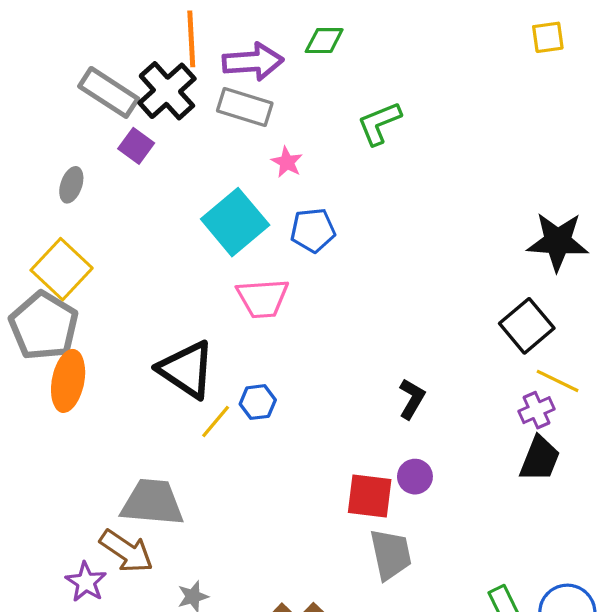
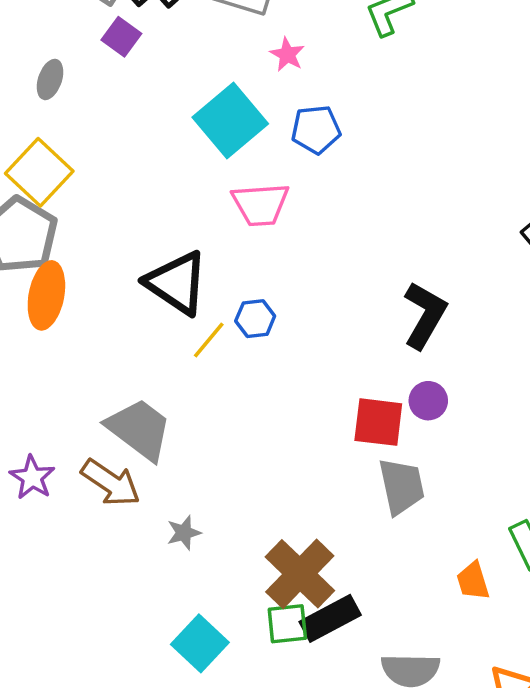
black L-shape: (412, 399) -> (425, 315), size x1.5
gray trapezoid: (152, 503) -> (139, 429), turned 32
purple star: (86, 582) -> (32, 477), moved

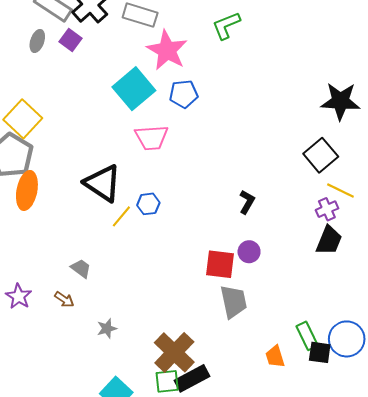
pink star: (287, 54) -> (167, 50), size x2.0
gray ellipse: (50, 79) -> (37, 41), moved
black L-shape: (425, 315) -> (247, 202), size x0.6
gray trapezoid: (139, 429) -> (81, 268), size x0.5
brown arrow: (111, 483) -> (64, 299), size x0.6

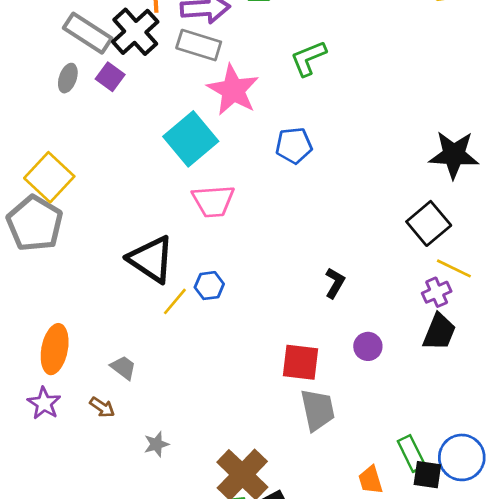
blue pentagon: (184, 94) -> (294, 145), moved
orange ellipse: (27, 190) -> (55, 349), moved
purple circle: (249, 252) -> (368, 346), moved

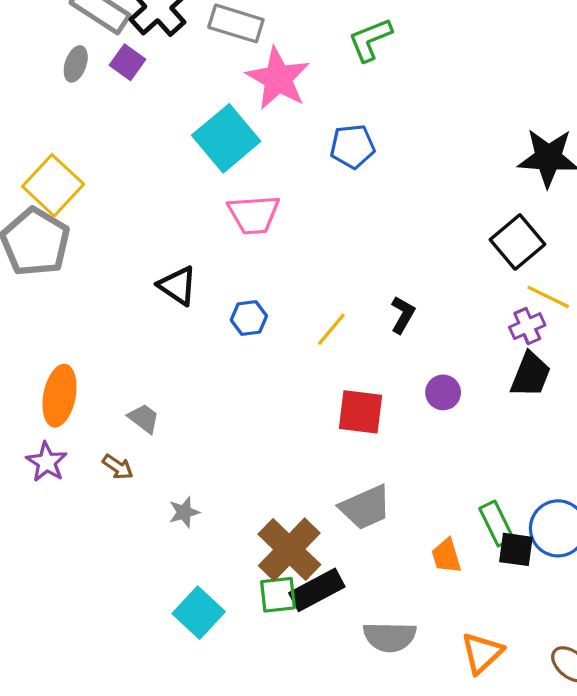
black triangle: (151, 259) -> (178, 286), size x0.7
yellow line: (175, 301) -> (331, 329), moved
gray trapezoid: (318, 410) -> (365, 507), moved, turned 78

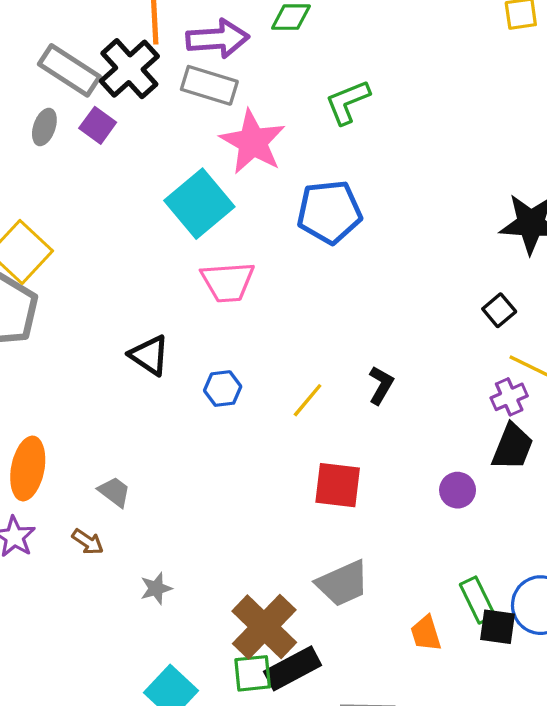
blue pentagon: (352, 146) -> (329, 212), size x1.4
black square: (518, 242) -> (499, 310), size x0.6
purple circle: (443, 392) -> (458, 490), moved

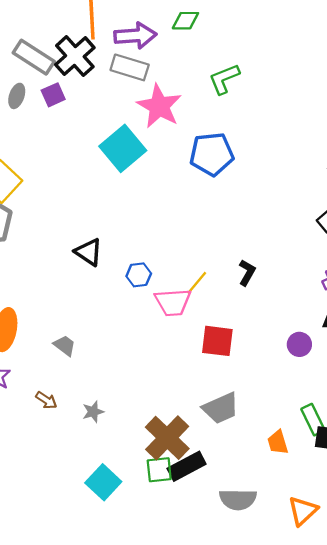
purple square: (98, 125) -> (53, 95), turned 30
pink trapezoid: (228, 282) -> (173, 302), moved
brown arrow: (88, 542) -> (46, 400), moved

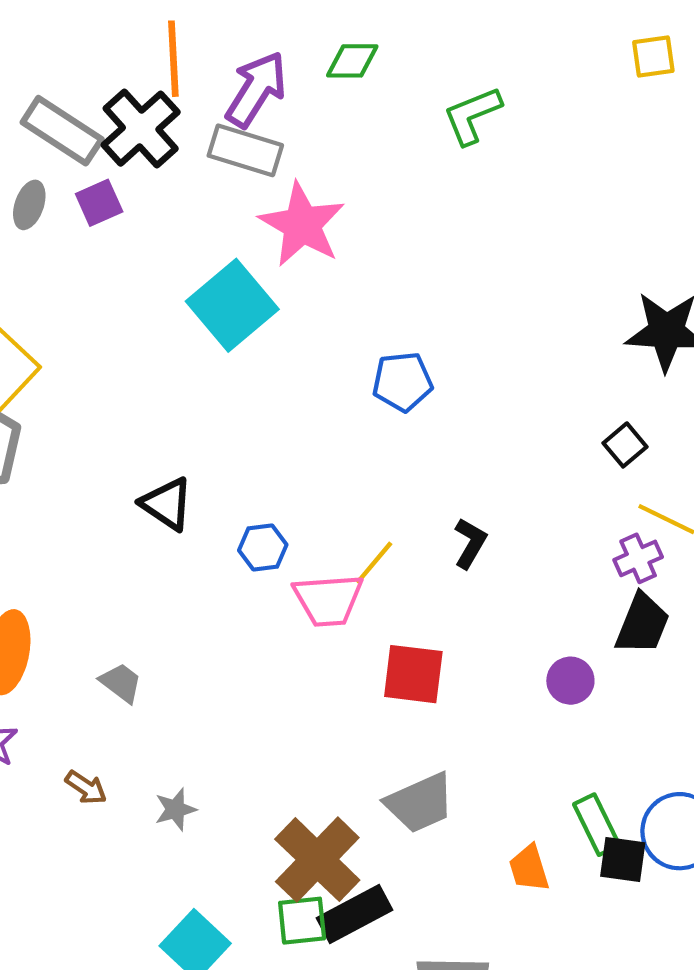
purple arrow: (135, 36) -> (256, 89), turned -54
green L-shape: (224, 79) -> (472, 115), moved
blue pentagon: (212, 154) -> (402, 382), moved, size x0.7

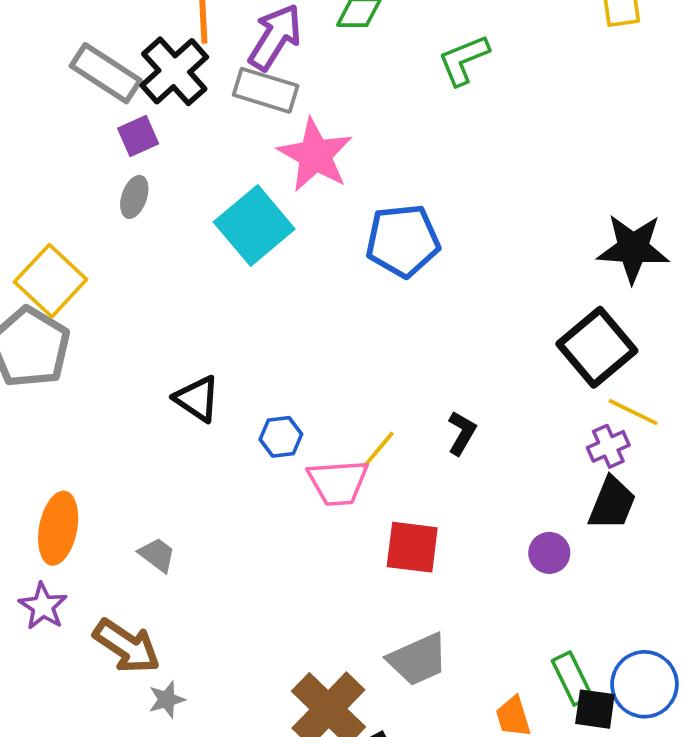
gray ellipse: (29, 205) -> (134, 197), moved
blue pentagon: (402, 382) -> (403, 241), moved, size x1.4
black square: (625, 445) -> (597, 347), size x2.0
brown arrow: (86, 788) -> (127, 646), size x1.8
gray star: (175, 809) -> (167, 699), moved

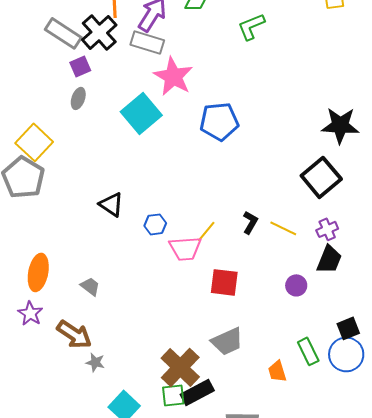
yellow line: (633, 412) -> (283, 228), moved
gray star: (167, 699) -> (95, 362), turned 30
black square: (595, 709) -> (348, 328), moved, turned -30

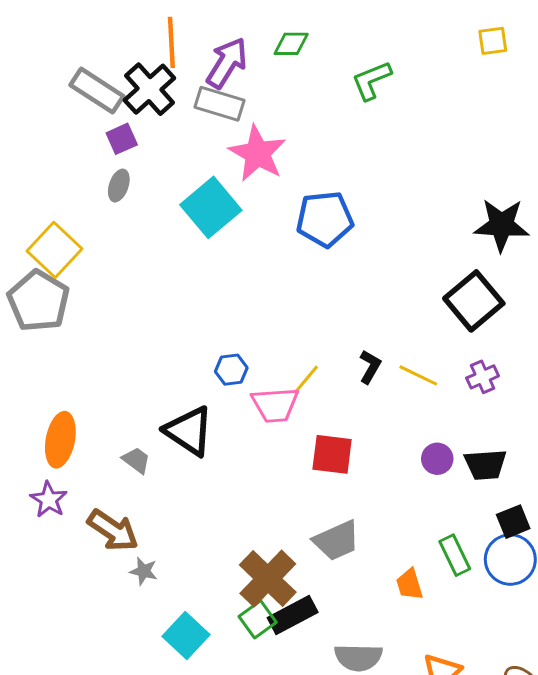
black triangle: (111, 204) -> (189, 431), moved, size x1.4
black trapezoid: (329, 259) -> (485, 465), moved, turned 64
green square: (173, 395) -> (258, 619), turned -30

